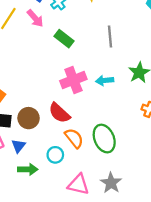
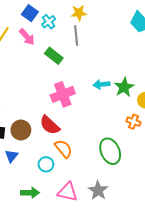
gray line: (110, 36) -> (76, 35), moved
cyan arrow: (105, 80) -> (101, 84), moved
green ellipse: (104, 139) -> (110, 151), moved
green arrow: (28, 169) -> (30, 193), moved

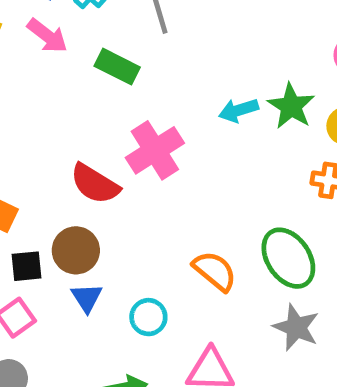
red semicircle: (50, 125) -> (95, 184), moved
orange semicircle: (63, 149) -> (215, 271), moved
blue triangle: (11, 156) -> (87, 298), moved
gray star: (98, 190) -> (296, 327), moved

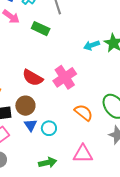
pink cross: (155, 150) -> (65, 77), moved
cyan circle: (148, 317) -> (49, 128), moved

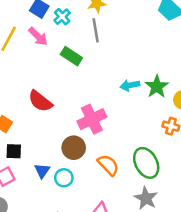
red semicircle: (33, 78) -> (40, 101), moved
brown circle: (25, 106) -> (74, 148), moved

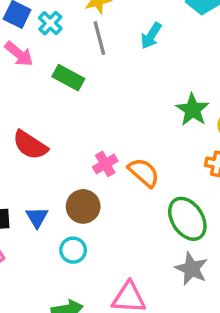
cyan arrow: (130, 85) -> (151, 36), moved, turned -42
pink cross: (92, 119) -> (105, 164), size x0.6
orange semicircle: (108, 165) -> (144, 172), moved
blue triangle: (42, 171) -> (37, 217), moved

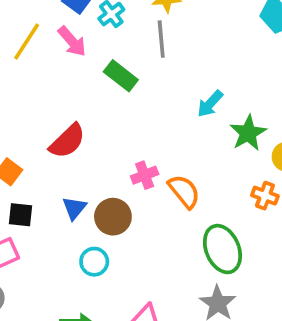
cyan arrow: (151, 36) -> (210, 104), moved
red semicircle: (30, 145) -> (67, 141), turned -87
blue triangle: (37, 217) -> (74, 208), moved

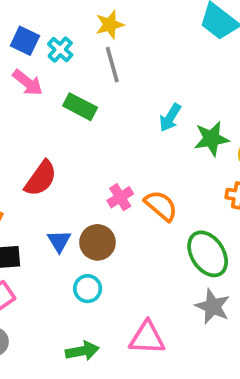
green star: (248, 133) -> (212, 139), turned 30

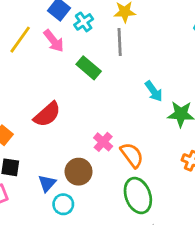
cyan arrow: (170, 118) -> (154, 91), turned -80
pink cross: (120, 197) -> (103, 142), turned -30
blue triangle: (59, 241) -> (47, 183), moved
green ellipse: (208, 254) -> (138, 196), moved

